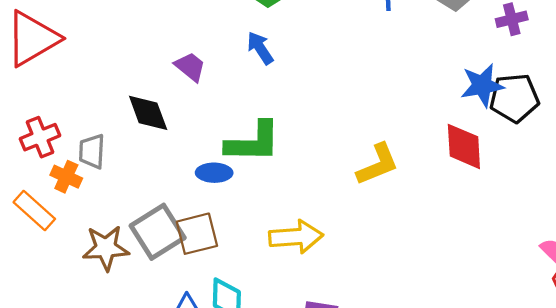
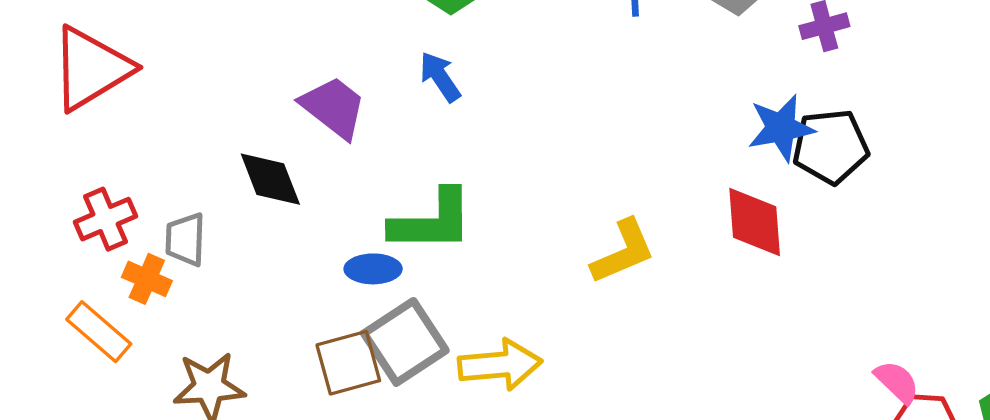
purple trapezoid: (190, 67) -> (334, 107), size x1.4
gray square: (158, 232) -> (405, 342), moved

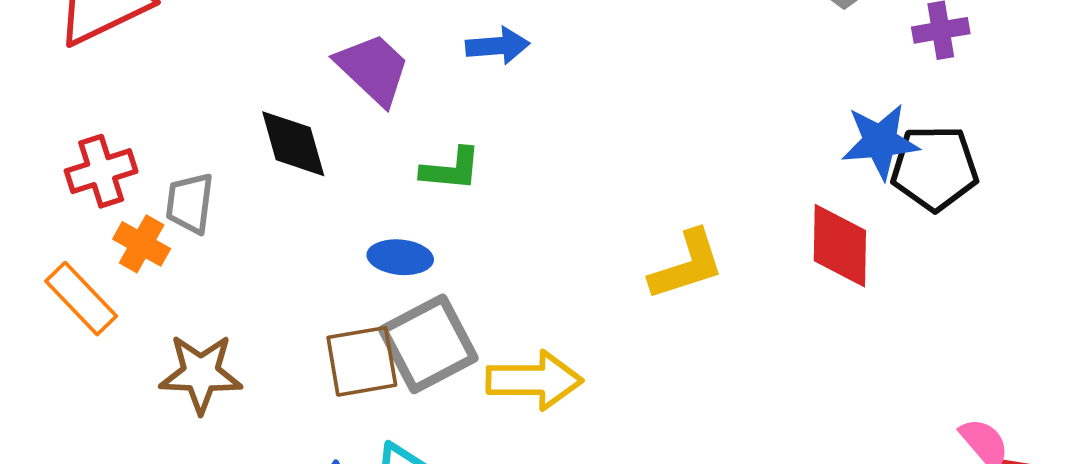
blue arrow: (440, 77) -> (498, 46), turned 114
green L-shape: (432, 221) -> (451, 169), moved, size x0.6

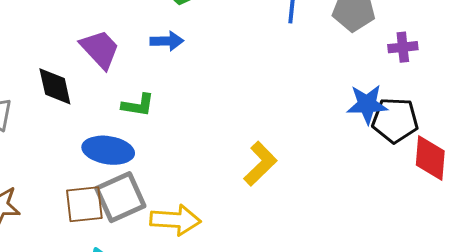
red diamond: (840, 246) -> (430, 158), moved
blue ellipse: (400, 257) -> (108, 150), size x1.5
yellow L-shape: (687, 265) -> (260, 164), turned -30

